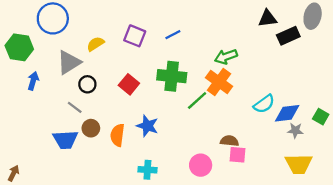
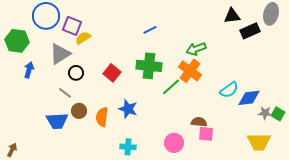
purple square: (135, 36) -> (72, 26), moved
green square: (321, 117) -> (278, 114), moved
gray star: (295, 130) -> (265, 113), moved

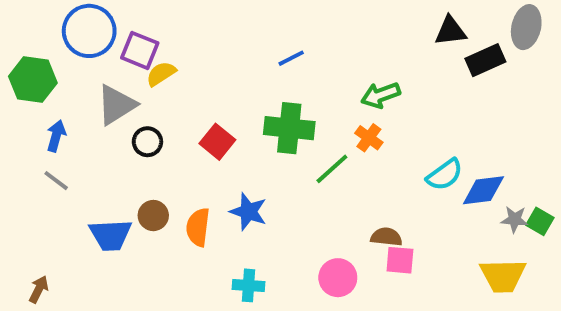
orange cross: (190, 71) -> (369, 138), size x0.6
gray line: (65, 93) -> (56, 181), moved
brown arrow: (12, 150) -> (39, 289), moved

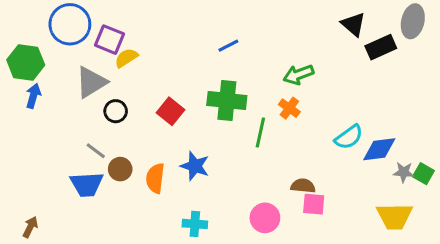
black triangle: (450, 31) -> (353, 24), turned 48
blue arrow: (56, 136) -> (33, 96), moved
green line: (332, 169) -> (260, 133), turned -36
gray line: (56, 181) -> (96, 151), moved

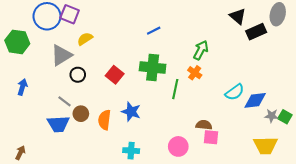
purple square: (110, 40) -> (70, 14), moved
green arrow: (298, 75) -> (201, 50), turned 138
blue arrow: (33, 96) -> (22, 87), moved

